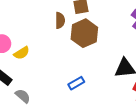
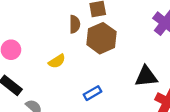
yellow semicircle: (22, 53) -> (57, 61), moved

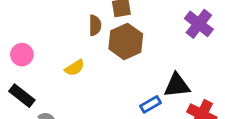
blue rectangle: (93, 93) -> (151, 104), moved

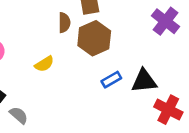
blue rectangle: (151, 104) -> (111, 80), moved

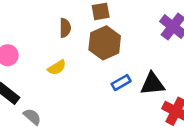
brown semicircle: (64, 23) -> (65, 28), moved

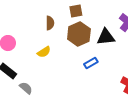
black triangle: (152, 84) -> (106, 37), moved

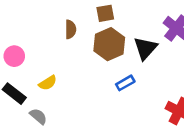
black triangle: (106, 37) -> (145, 48), turned -42
yellow semicircle: (44, 52) -> (48, 83), moved

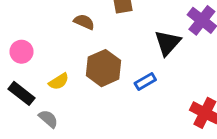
brown semicircle: (70, 29) -> (84, 22), turned -66
brown hexagon: (109, 44) -> (104, 68), moved

